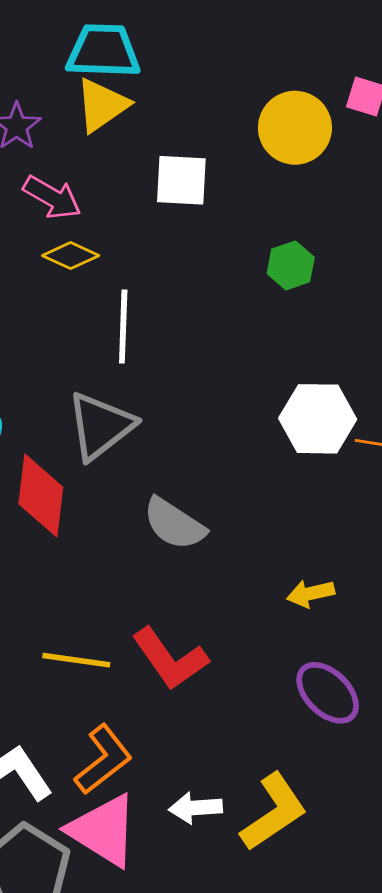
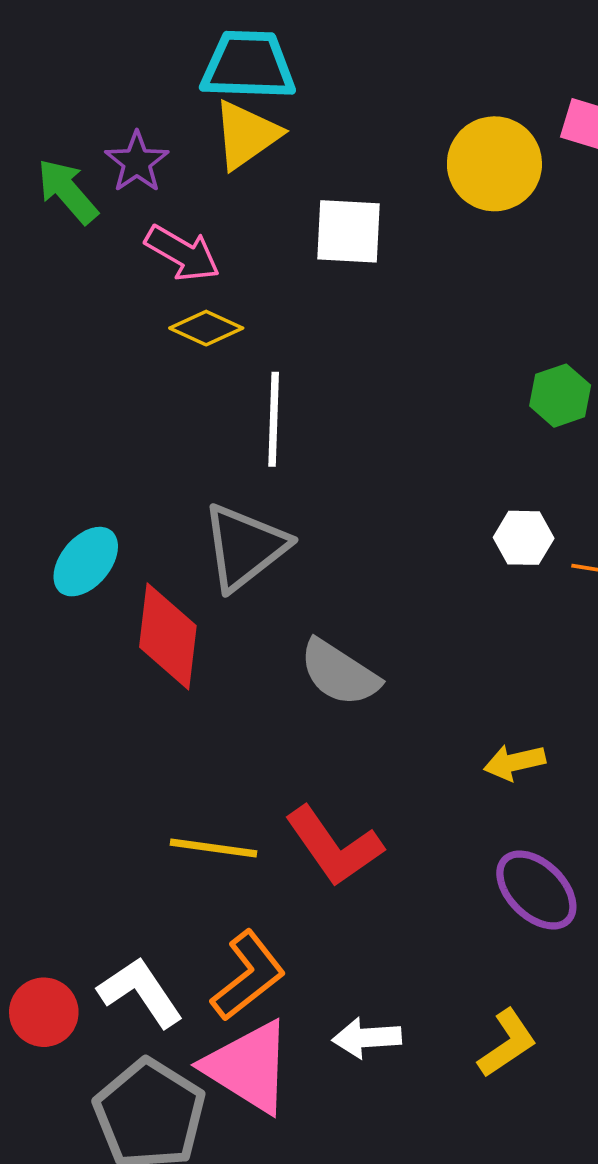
green hexagon: (291, 265) -> (560, 396), moved
white hexagon: (318, 419) -> (524, 538), size x0.6
yellow L-shape: (274, 812) -> (507, 1043), moved, size x0.7

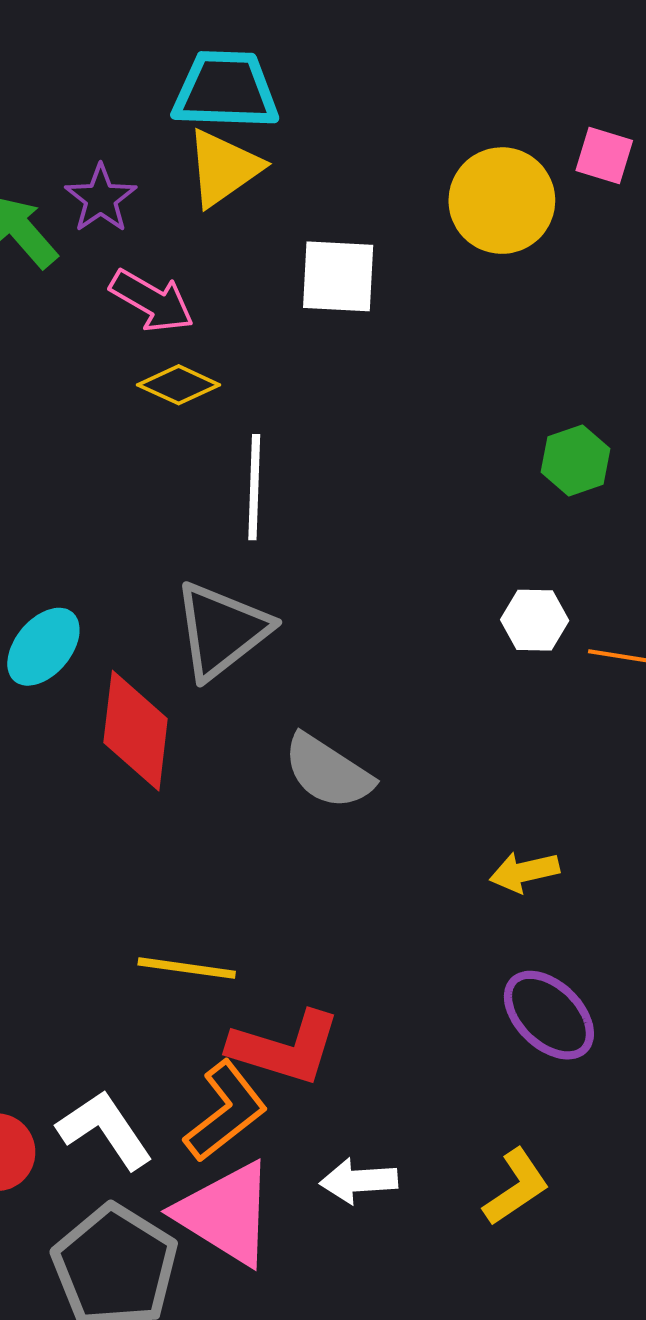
red L-shape: (334, 846) -> (285, 1048), moved, turned -38

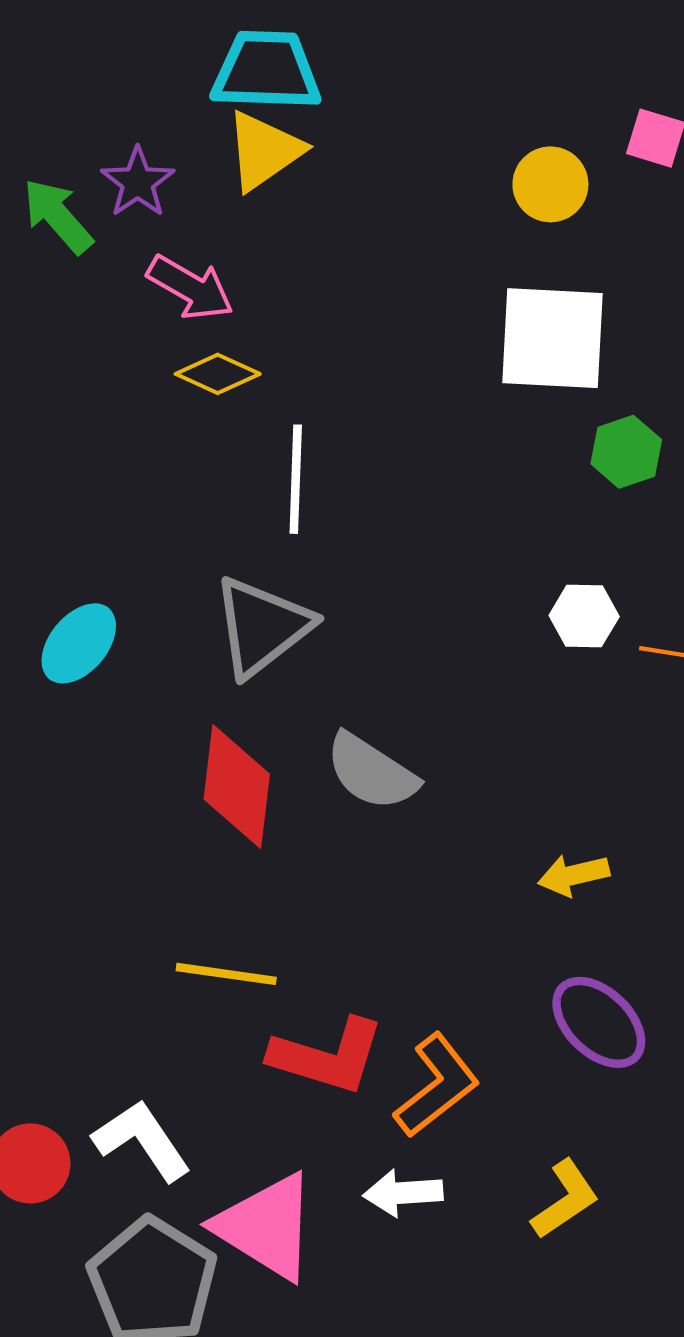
yellow circle: (502, 201) -> (550, 184), size x0.7
white square: (338, 276) -> (553, 338), moved, size x1.4
red diamond: (136, 731) -> (237, 787), moved
orange L-shape: (226, 1111) -> (437, 1086), moved

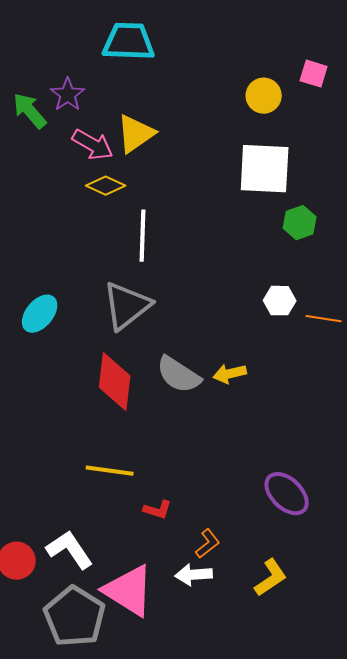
yellow triangle: (264, 151) -> (136, 134), moved
yellow arrow: (574, 875) -> (230, 374), moved
red L-shape: (327, 1056) -> (158, 510), size x0.5
orange L-shape: (437, 1086) -> (208, 544), moved, size x0.6

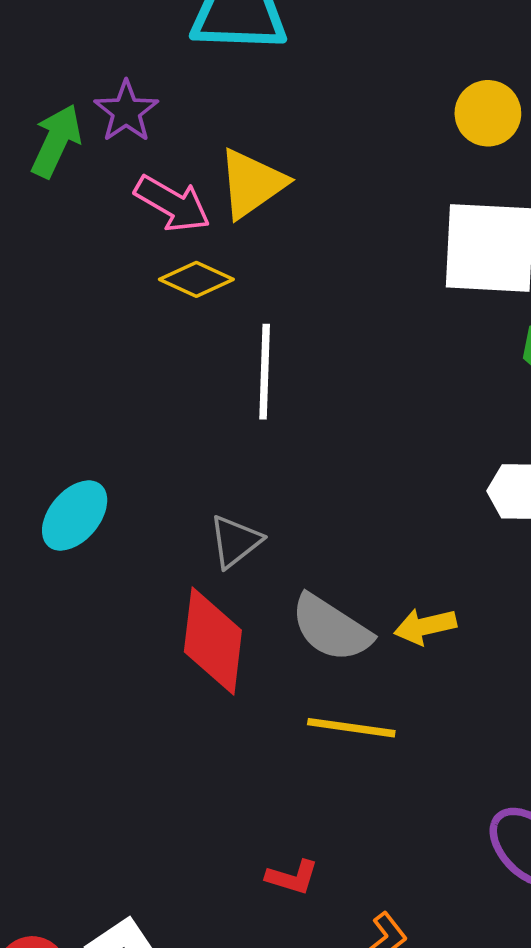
green arrow: (30, 111) -> (56, 141), turned 66
gray triangle: (127, 306) -> (235, 541), moved, size x0.6
yellow line: (110, 471) -> (351, 728), moved

